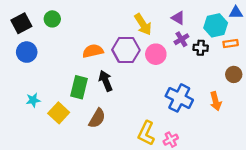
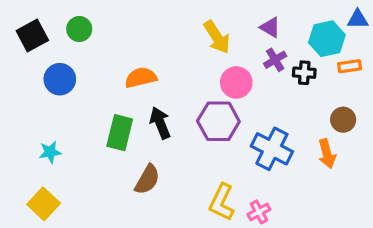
purple hexagon: (126, 50) -> (218, 121), moved
blue circle: (27, 52) -> (60, 79), moved
brown circle: (234, 74) -> (343, 120), moved
yellow square: (59, 113) -> (44, 204), moved

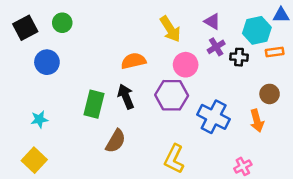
orange semicircle: (141, 78) -> (133, 61), moved
pink cross: (259, 212) -> (243, 166), moved

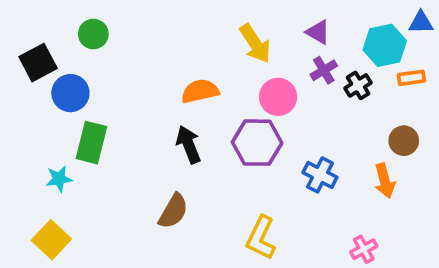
black square: (25, 28) -> (38, 63), moved
black cross: (239, 57) -> (358, 85), turned -36
green rectangle: (94, 104) -> (91, 143), moved
blue cross: (214, 117) -> (320, 175), size x0.7

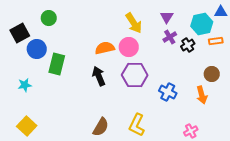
purple triangle: (318, 32) -> (167, 17), turned 32
pink circle: (278, 97) -> (129, 47), moved
green rectangle: (91, 143) -> (57, 64), moved
cyan star: (59, 179) -> (25, 85), moved
brown semicircle: (173, 211) -> (101, 127), moved

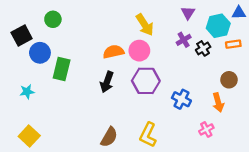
purple triangle: (167, 17) -> (188, 13), moved
black arrow: (99, 76) -> (107, 82), turned -138
pink cross: (191, 131) -> (206, 129), moved

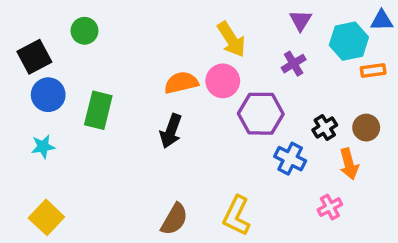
black cross: (203, 48) -> (325, 128), moved
blue circle: (40, 53) -> (48, 95), moved
purple hexagon: (146, 81) -> (261, 114), moved

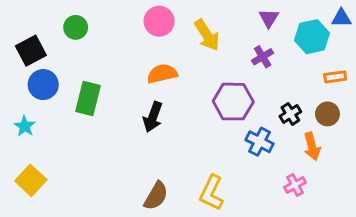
orange rectangle: (373, 71) -> (335, 77), moved
pink circle: (223, 81) -> (159, 21), moved
cyan star: (43, 147) -> (25, 126), moved, turned -30
yellow square: (46, 217) -> (31, 180), moved

